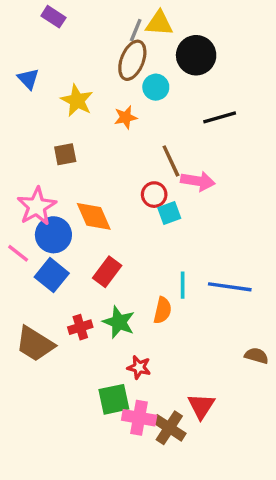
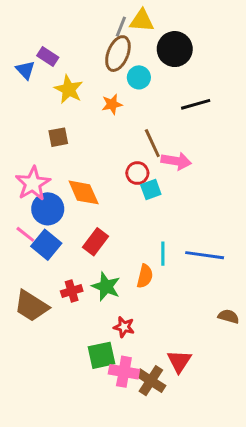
purple rectangle: (53, 17) -> (48, 57), moved
pink line: (18, 253) -> (25, 234), moved

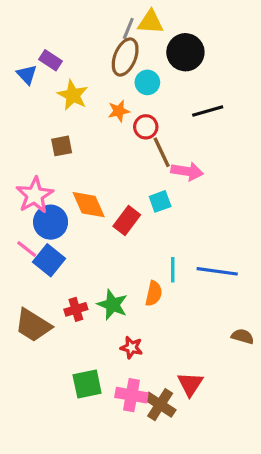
red circle: (137, 173) -> (146, 127), moved
red rectangle: (96, 242) -> (127, 221), moved
green square: (102, 355) -> (87, 384), moved

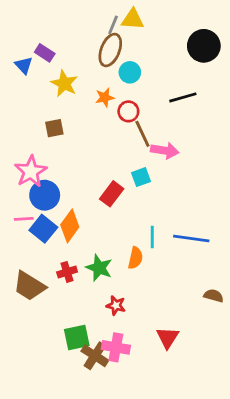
black circle: (185, 52) -> (204, 46), moved
orange diamond: (89, 205) -> (70, 226), moved, turned 60
pink line: (27, 249) -> (24, 219), turned -42
brown cross: (160, 405) -> (95, 356), moved

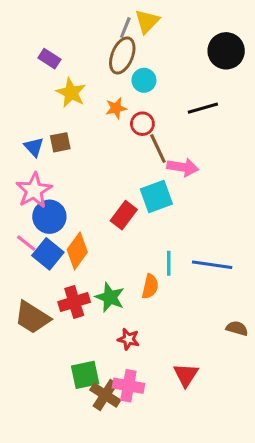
yellow triangle: (133, 19) -> (147, 21), turned -50
blue triangle: (24, 65) -> (34, 147), moved
cyan square: (141, 177) -> (156, 197), size x1.5
pink line: (24, 219) -> (26, 243), turned 42
red cross: (67, 272) -> (74, 302), size x1.4

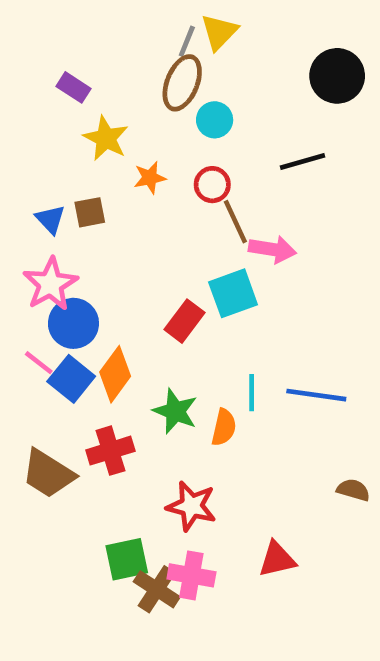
orange star: (116, 108) -> (150, 178), moved
green star: (110, 297) -> (175, 411), moved
red star: (128, 339) -> (191, 506), size x1.5
red triangle: (186, 375) -> (277, 559), turned 44

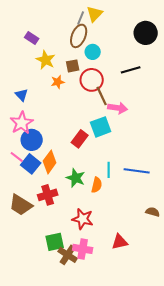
orange star: (150, 178) -> (58, 82), moved
red circle: (212, 185) -> (92, 80), size x1.5
brown square: (90, 212) -> (73, 66), moved

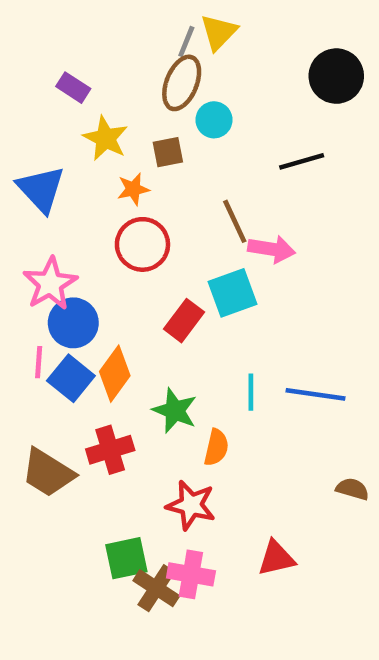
red circle: (92, 80) -> (142, 244), moved
blue triangle: (22, 95) -> (41, 189), moved, size x1.6
pink line: (17, 157) -> (39, 362), turned 56
orange semicircle: (97, 185) -> (216, 447), moved

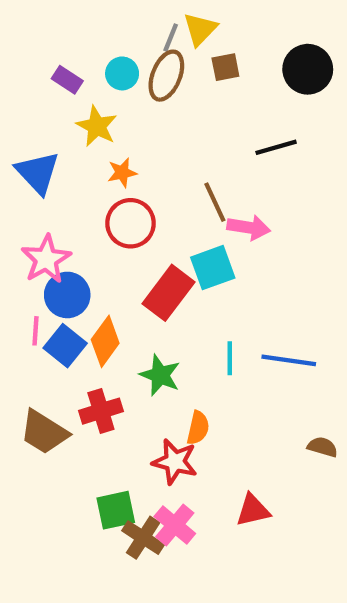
cyan circle: (214, 120) -> (122, 73), moved
brown square: (168, 152) -> (225, 67), moved
red rectangle: (184, 321) -> (168, 293), size x1.4
orange semicircle: (216, 447) -> (198, 428), moved
pink cross: (191, 574) -> (175, 525), turned 30

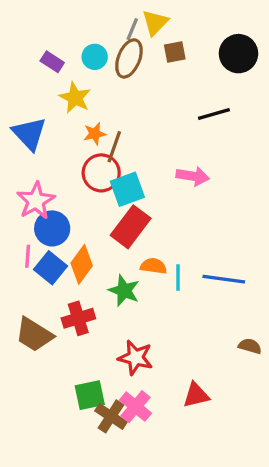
brown line: (215, 202) -> (114, 147), moved, turned 44
cyan square: (213, 268) -> (127, 189), moved
orange semicircle: (198, 428) -> (153, 266), moved, turned -95

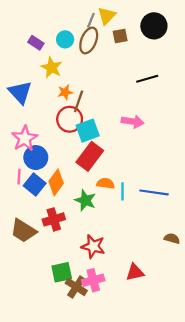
black circle: (238, 54) -> (154, 26), moved
pink cross: (136, 407) -> (93, 280), turned 35

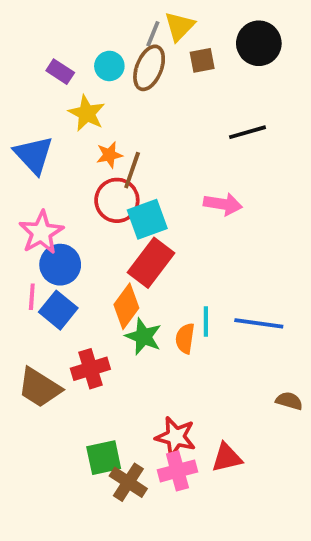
orange diamond: (56, 182) -> (126, 306), moved
orange semicircle: (106, 183) -> (185, 338), moved, turned -90
red star: (93, 246) -> (176, 437), moved
pink cross: (93, 280) -> (177, 471), moved

